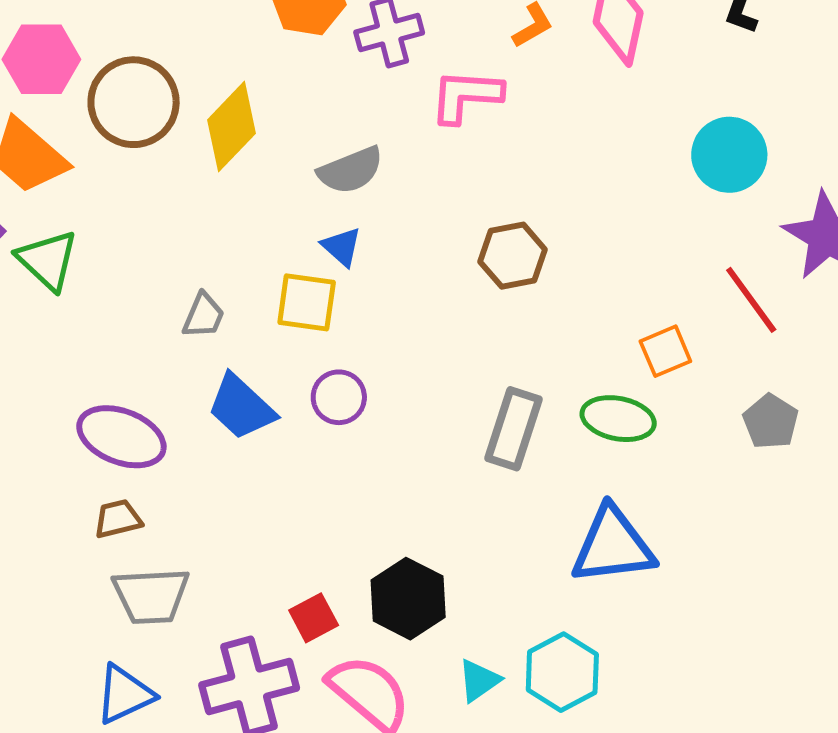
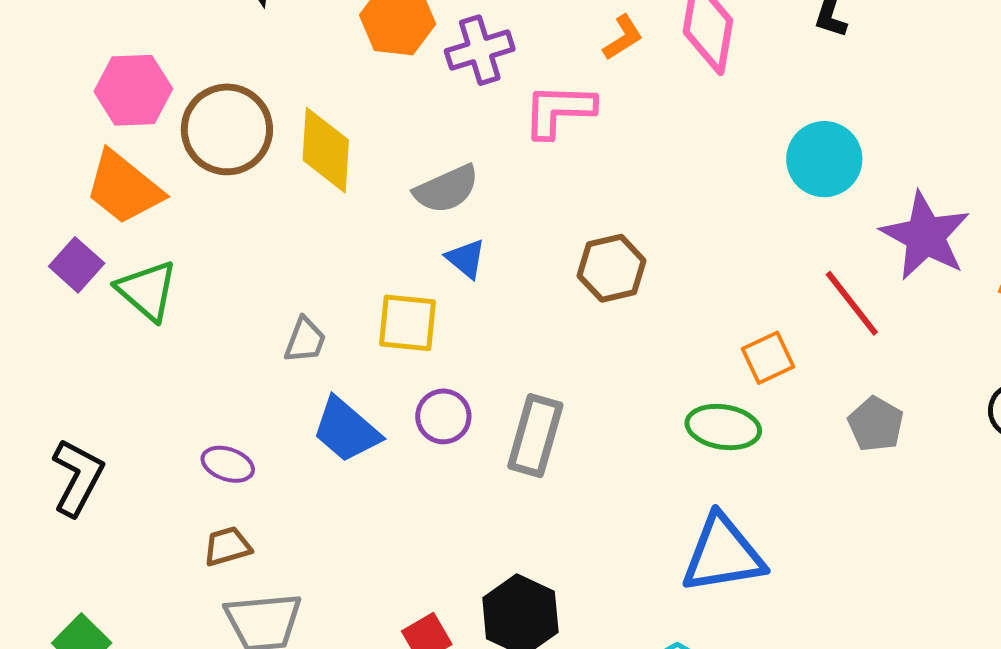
yellow diamond: (232, 127) -> (326, 150), turned -38
blue triangle: (342, 247) -> (466, 259), moved
gray rectangle: (513, 429) -> (535, 436), moved
purple ellipse: (121, 437) -> (228, 464), size x0.6

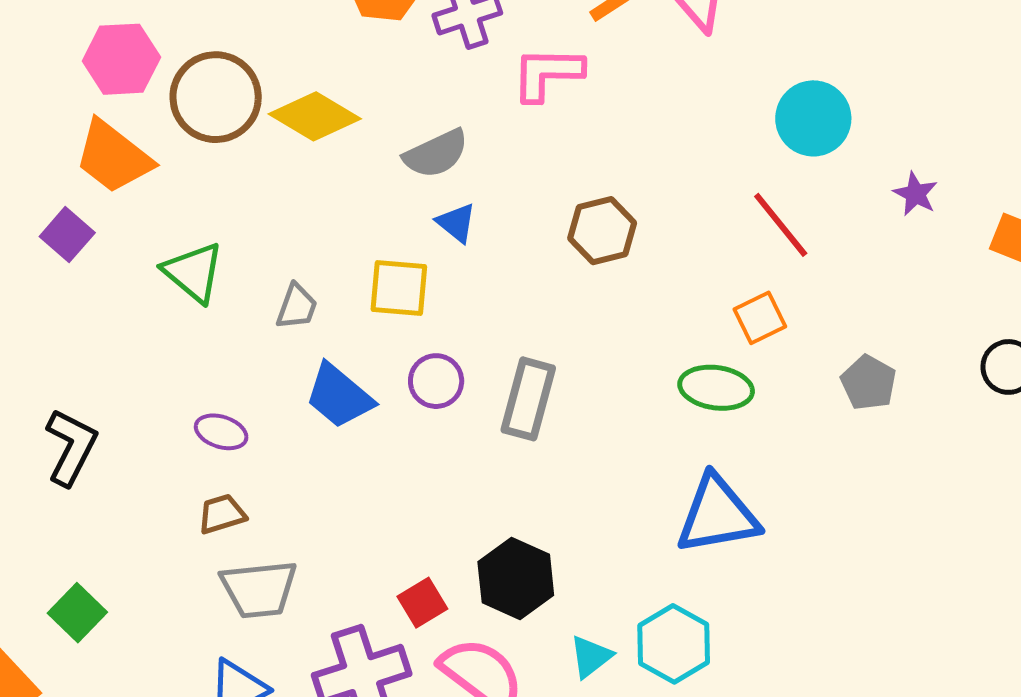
yellow diamond: (326, 150) -> (315, 116), turned -62
purple star: (925, 236) -> (915, 194), size x0.5
green triangle: (147, 291) -> (193, 272), moved
red line: (852, 303) -> (781, 225), moved

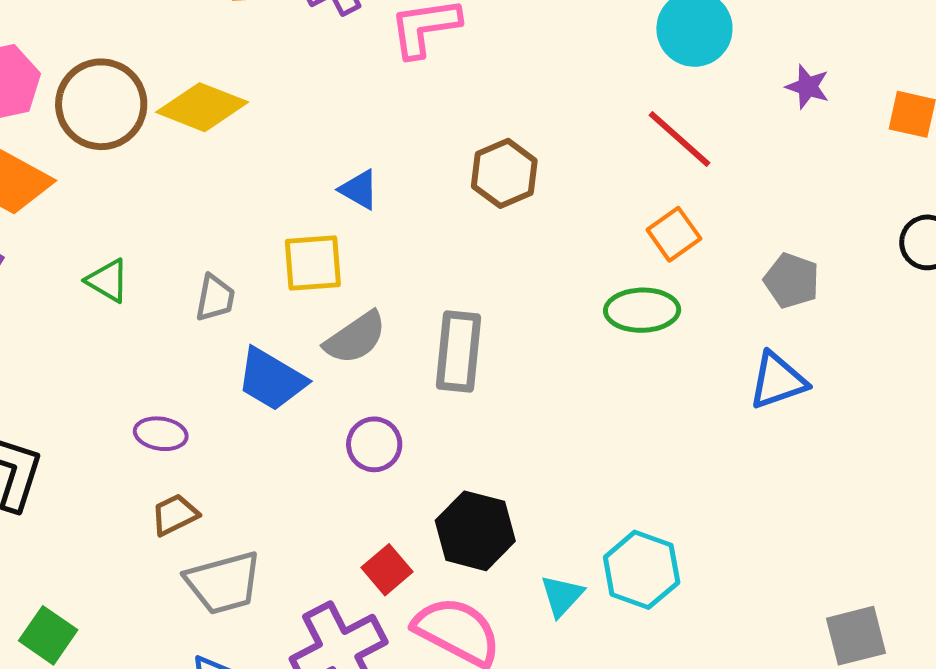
gray semicircle: (436, 154) -> (355, 338), moved
green triangle: (193, 272) -> (108, 281), size x0.7
purple circle: (436, 381) -> (374, 444), moved
blue triangle: (717, 515) -> (778, 381), moved, size x0.7

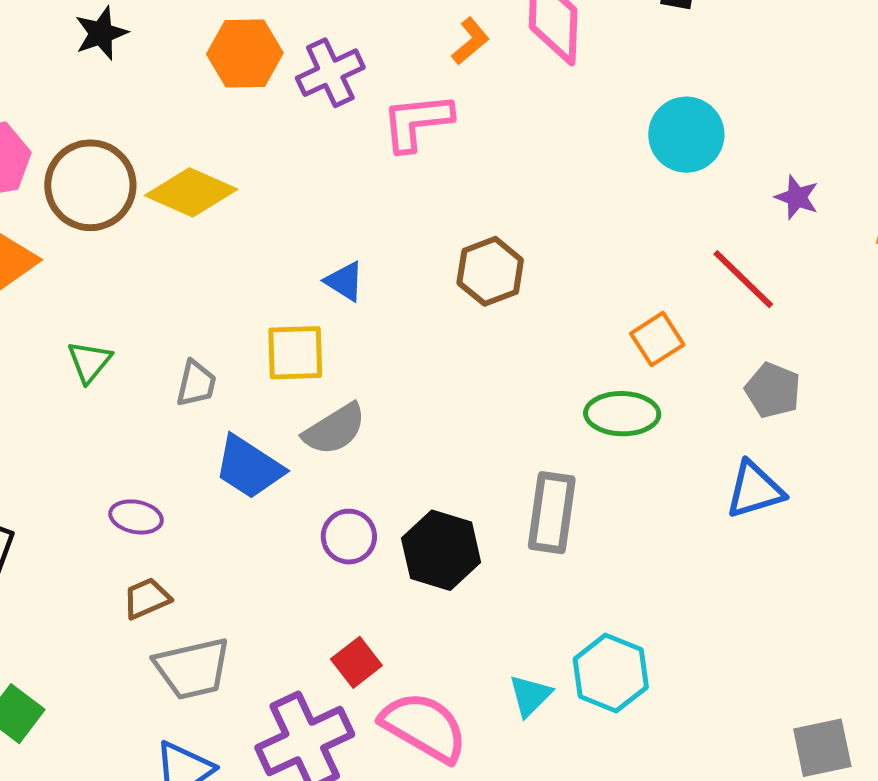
red line: (680, 139) -> (743, 279), moved
green triangle: (108, 281) -> (89, 362), turned 36
gray rectangle: (458, 352) -> (552, 513), moved
black hexagon: (475, 531) -> (441, 550), moved

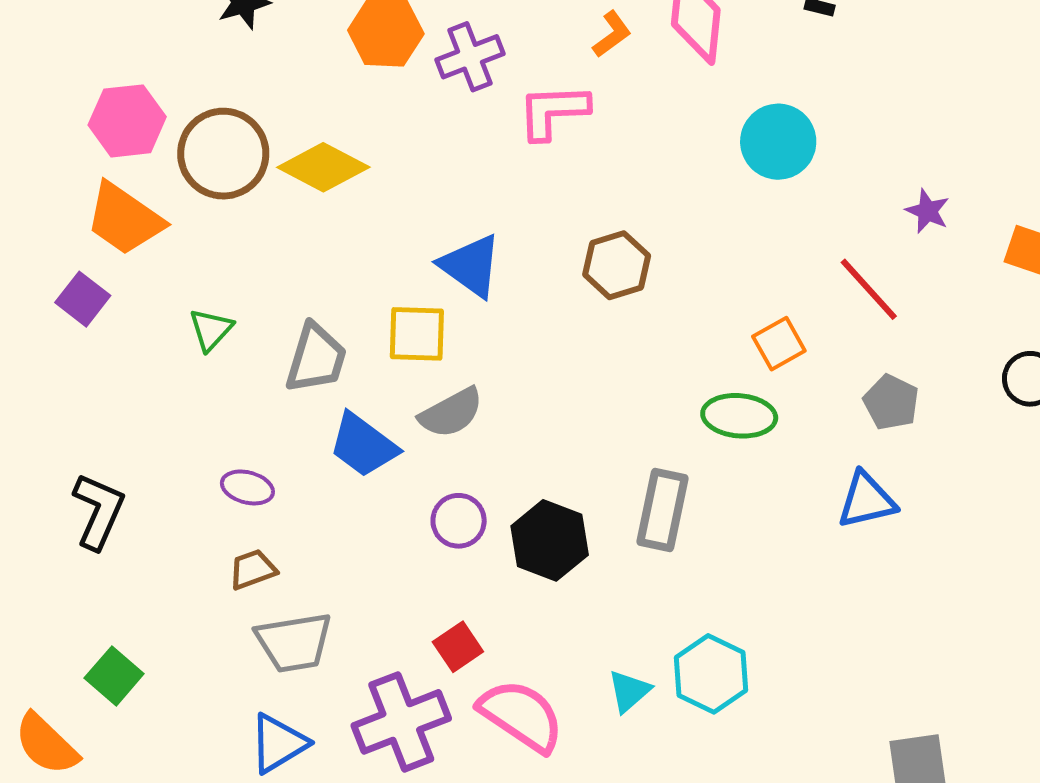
cyan circle: (686, 135) -> (778, 142), moved
blue triangle: (345, 281) -> (471, 266), size x1.6
gray trapezoid: (196, 384) -> (316, 358), size x1.5

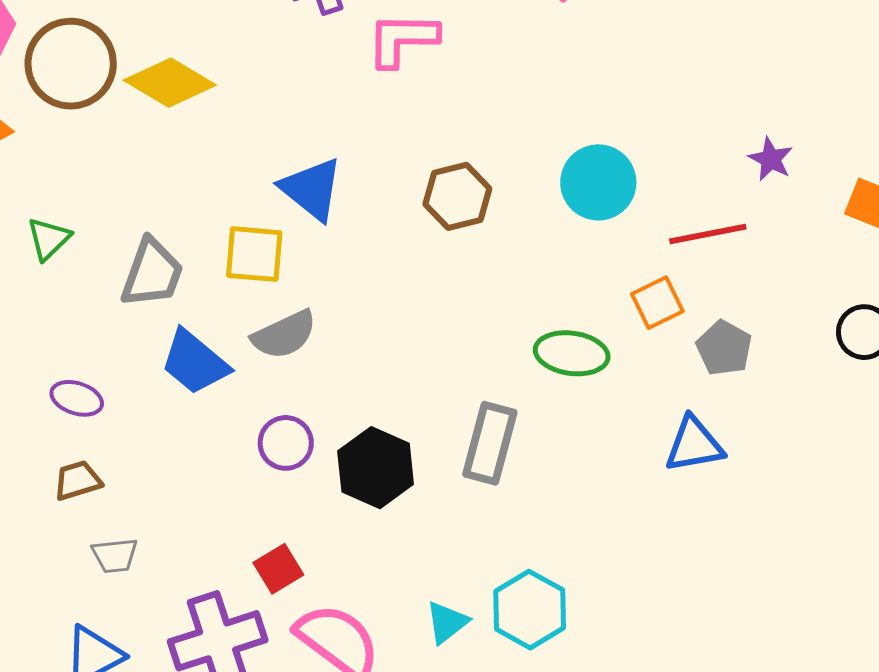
cyan circle: (778, 142) -> (598, 182), moved
red line: (869, 289) -> (708, 234), turned -62
orange square: (779, 344) -> (657, 303), moved
gray trapezoid: (294, 642) -> (115, 555), size x0.6

